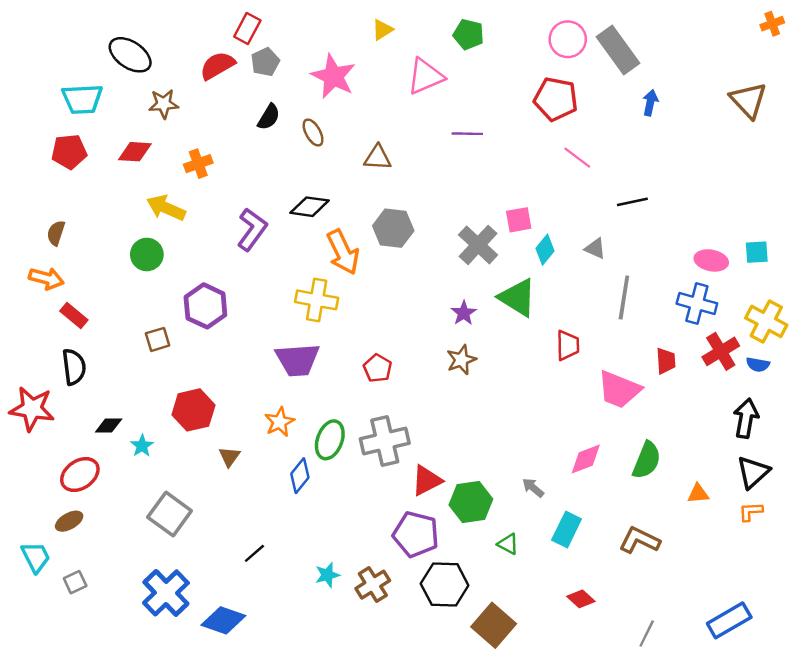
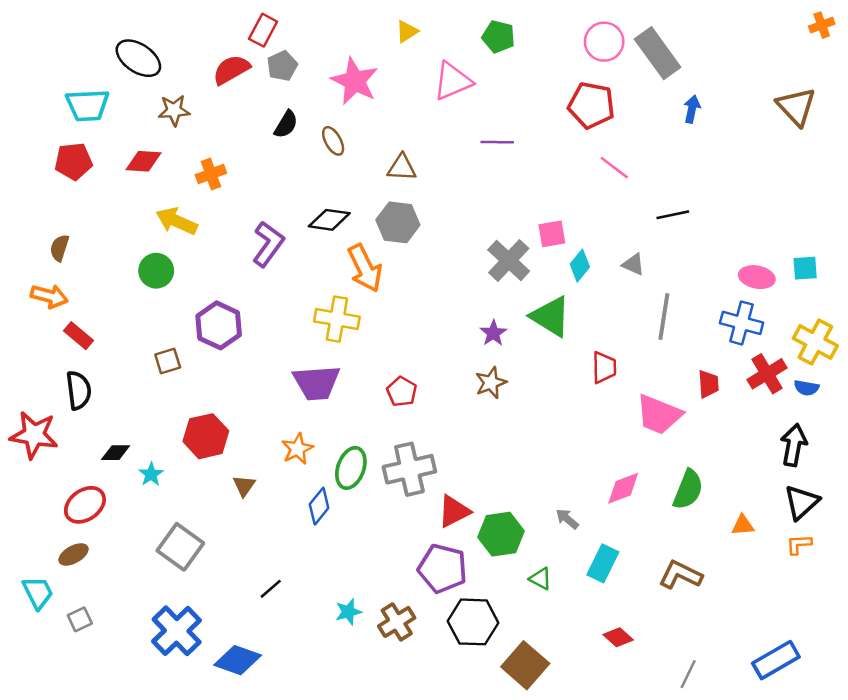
gray hexagon: (393, 228) -> (398, 222), moved

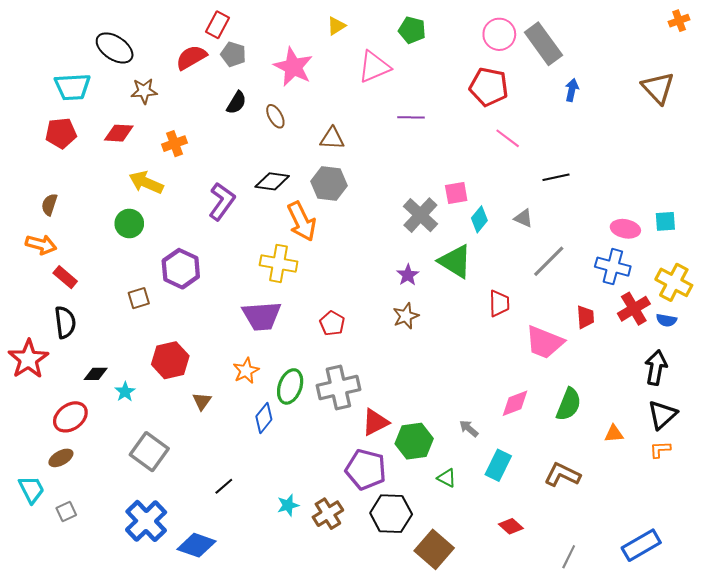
gray pentagon: (282, 66) -> (233, 54), turned -30
gray line: (664, 317) -> (549, 261), turned 36
red star: (34, 435) -> (28, 359), turned 30

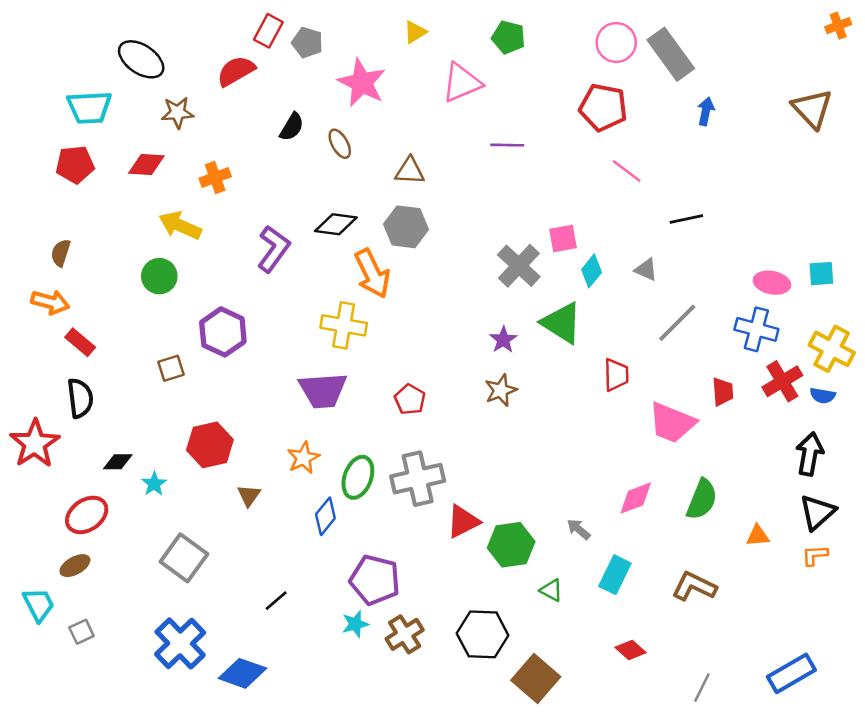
gray pentagon: (233, 54) -> (307, 42), moved
purple pentagon: (366, 469) -> (375, 580), moved

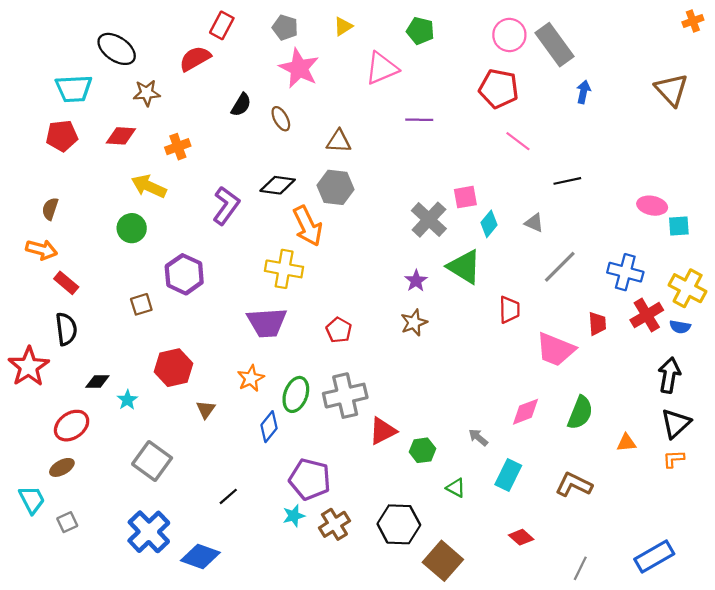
gray pentagon: (307, 42) -> (285, 27), moved
pink ellipse: (772, 283) -> (652, 206), moved
green hexagon: (511, 545) -> (422, 450), size x0.7

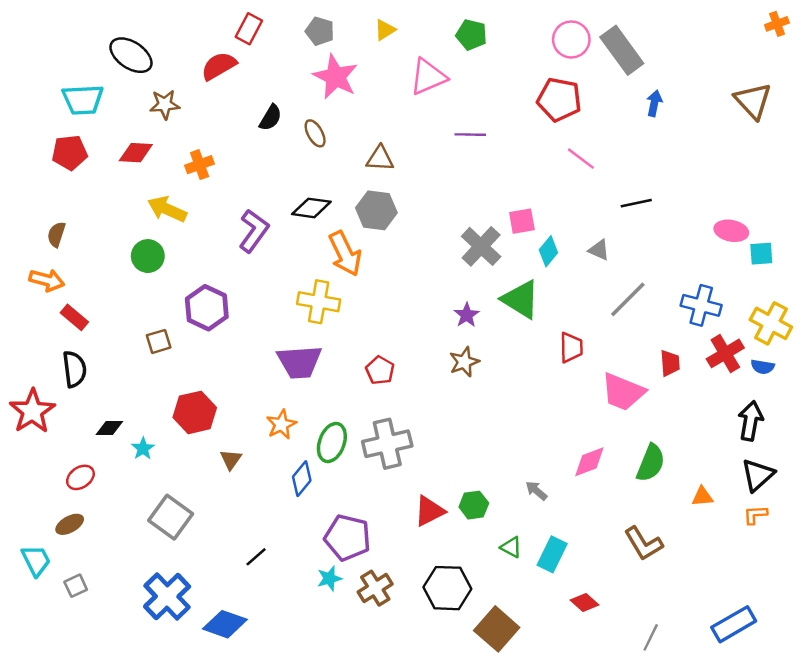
red ellipse: (72, 426) -> (80, 477), size x0.7
red triangle: (383, 431) -> (429, 511), moved
cyan rectangle: (508, 475) -> (552, 554), moved
brown L-shape: (574, 485) -> (643, 544), turned -147

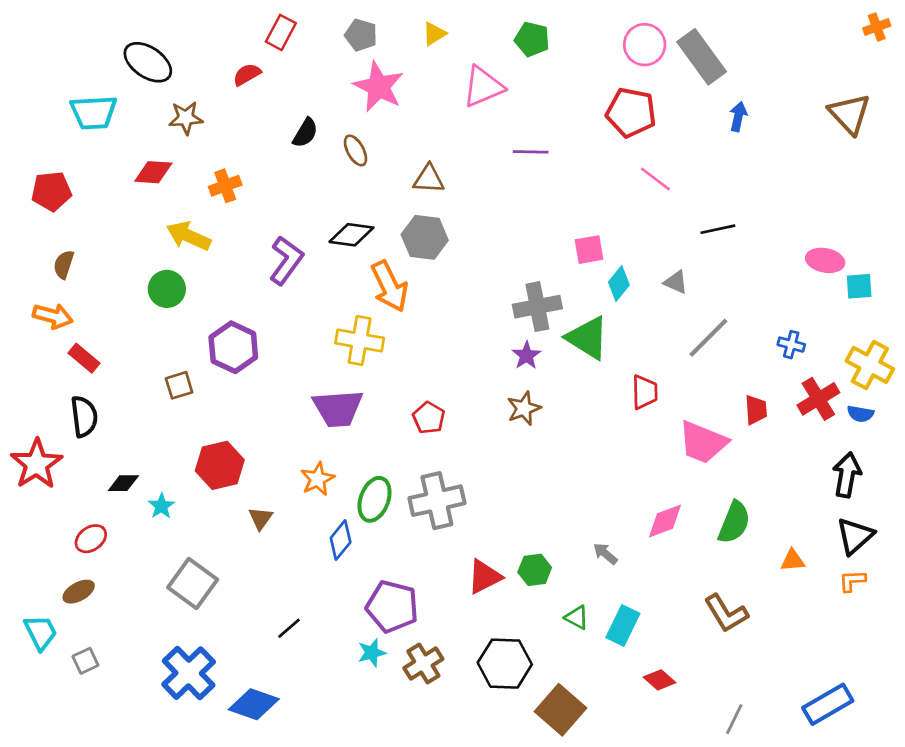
red semicircle: (219, 66) -> (247, 74), size x0.7
red pentagon: (70, 153) -> (51, 191), moved
gray cross: (481, 246) -> (537, 307), moved, turned 36
blue cross: (701, 305) -> (791, 345), size x0.6

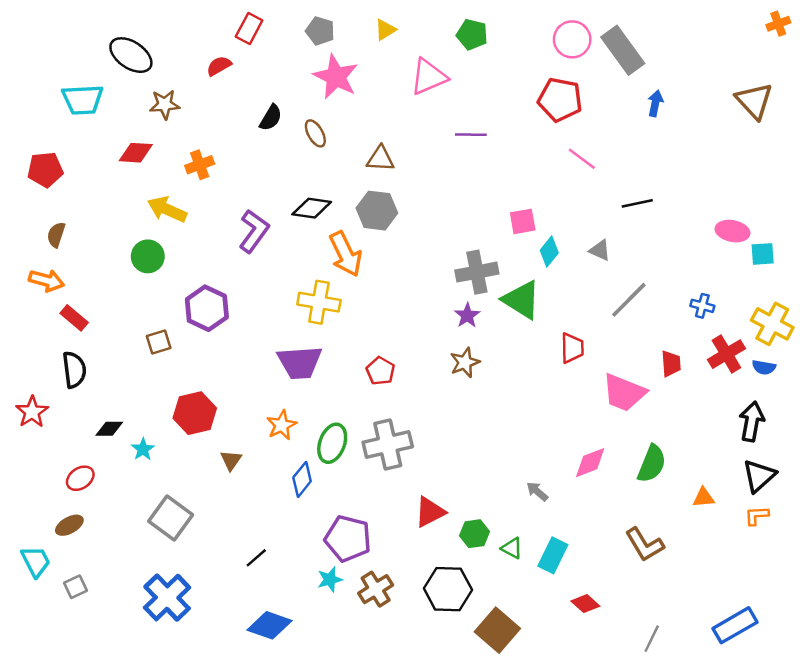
red star: (37, 464) -> (32, 412), size x0.7
green hexagon: (535, 570) -> (474, 534), moved
blue diamond: (254, 704) -> (270, 625), moved

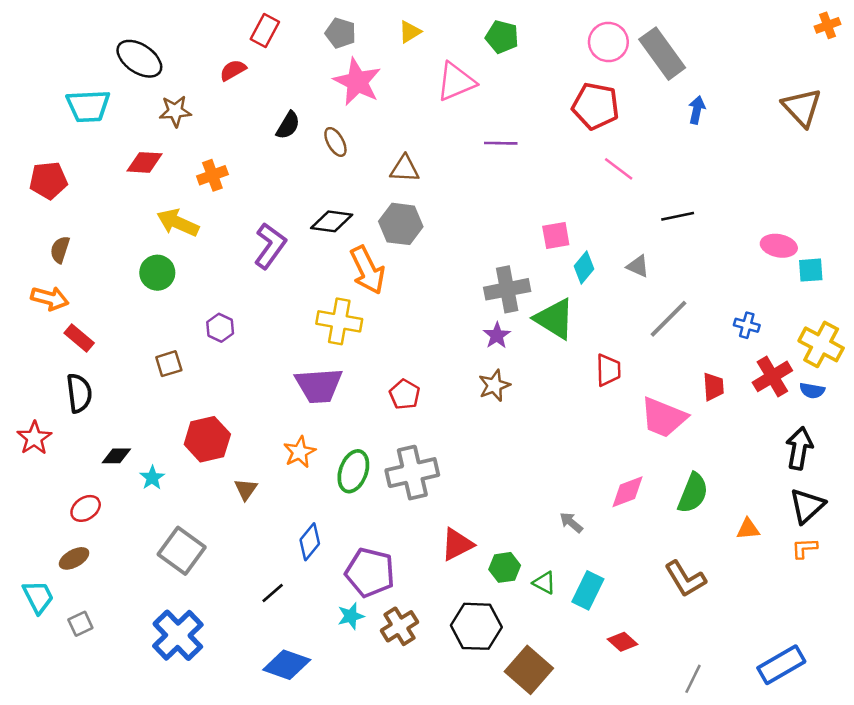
purple hexagon: (207, 308) -> (220, 328), size x0.6
blue diamond: (302, 479) -> (310, 542), moved

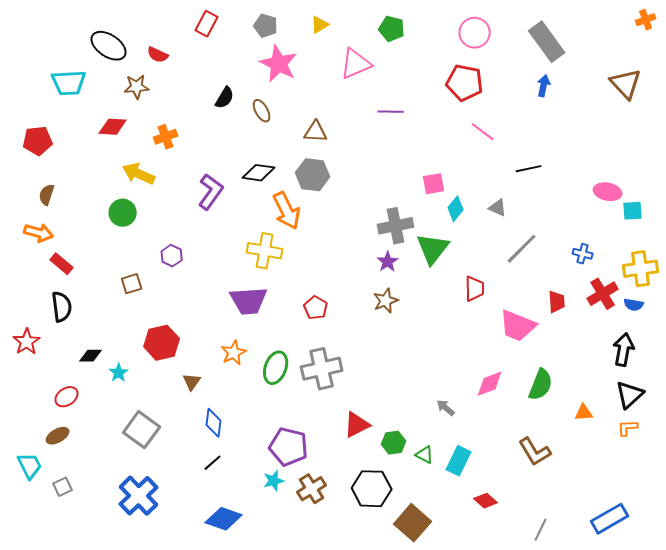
gray rectangle: (662, 54) -> (547, 42), moved
red semicircle: (233, 70) -> (158, 55), moved, turned -125
green triangle: (555, 319) -> (433, 249), turned 36
yellow cross: (821, 344) -> (641, 269), turned -36
blue diamond: (310, 542) -> (214, 423), moved, turned -32

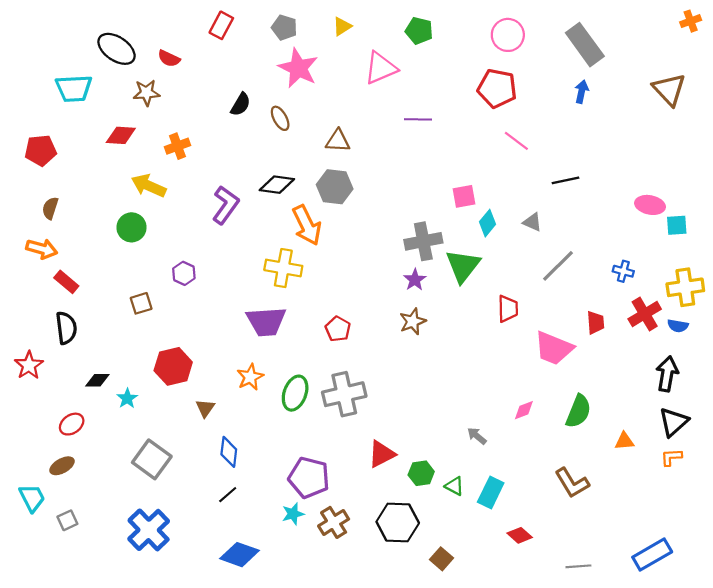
pink diamond: (490, 384) -> (524, 410), size x0.7
brown square: (413, 523) -> (442, 559), size x0.6
gray line: (541, 530) -> (578, 566), turned 60

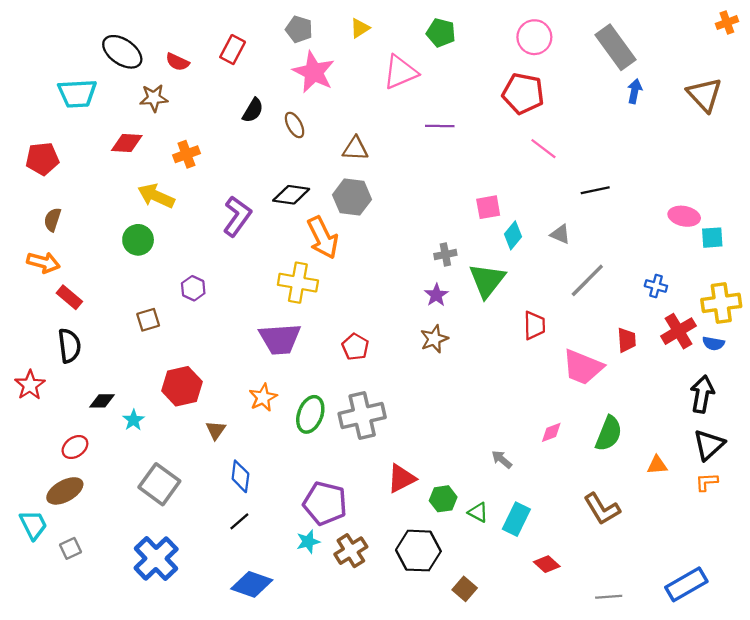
red rectangle: (221, 25) -> (233, 50), moved
blue arrow: (582, 92) -> (635, 91), moved
gray cross: (423, 241) -> (445, 254), size x0.6
brown ellipse: (62, 466) -> (65, 491), size x1.4

